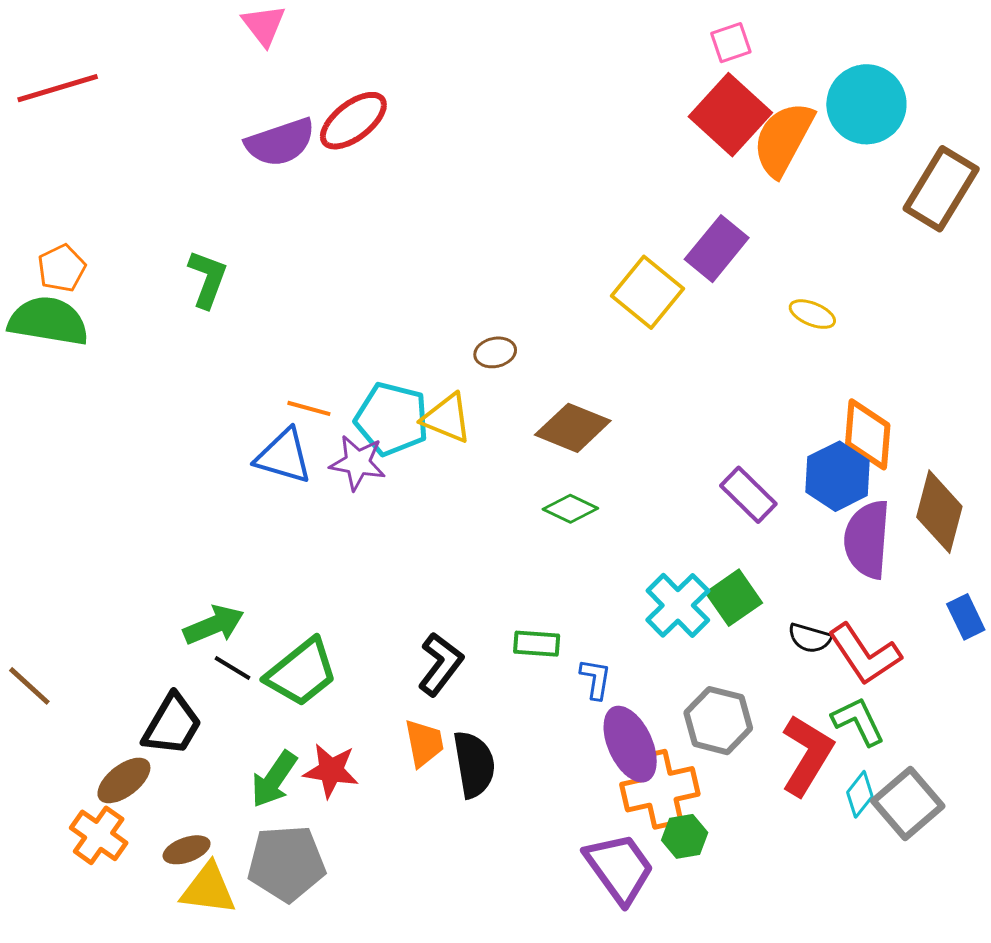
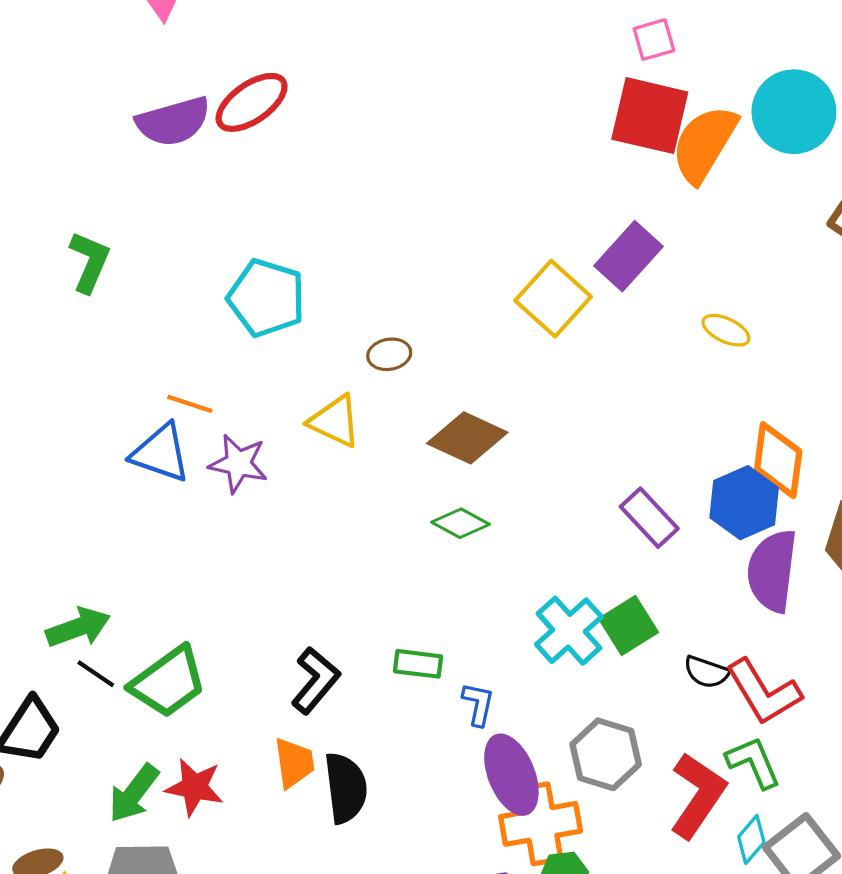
red square: (730, 115) -> (650, 116), turned -32
cyan pentagon: (392, 419) -> (266, 298), moved

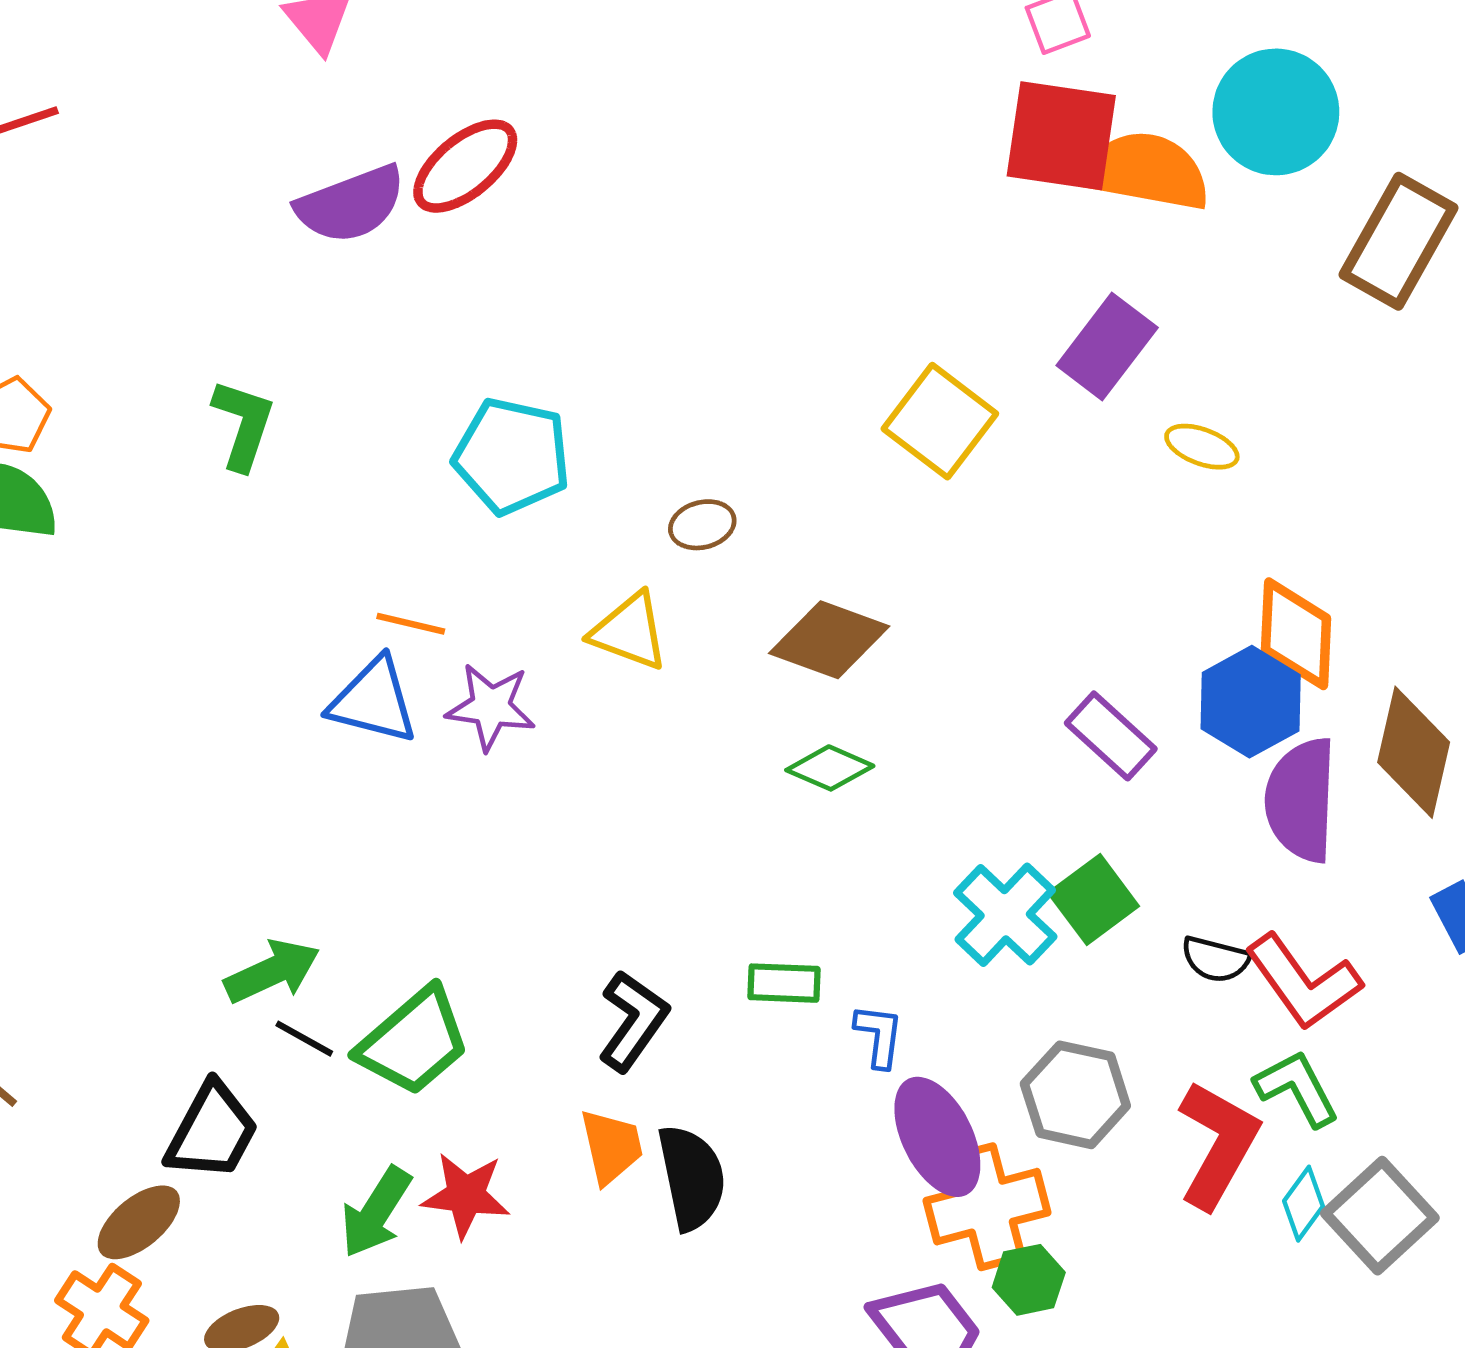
orange semicircle: (704, 144) -> (1146, 171), turned 74
purple rectangle: (628, 256) -> (1107, 347), moved

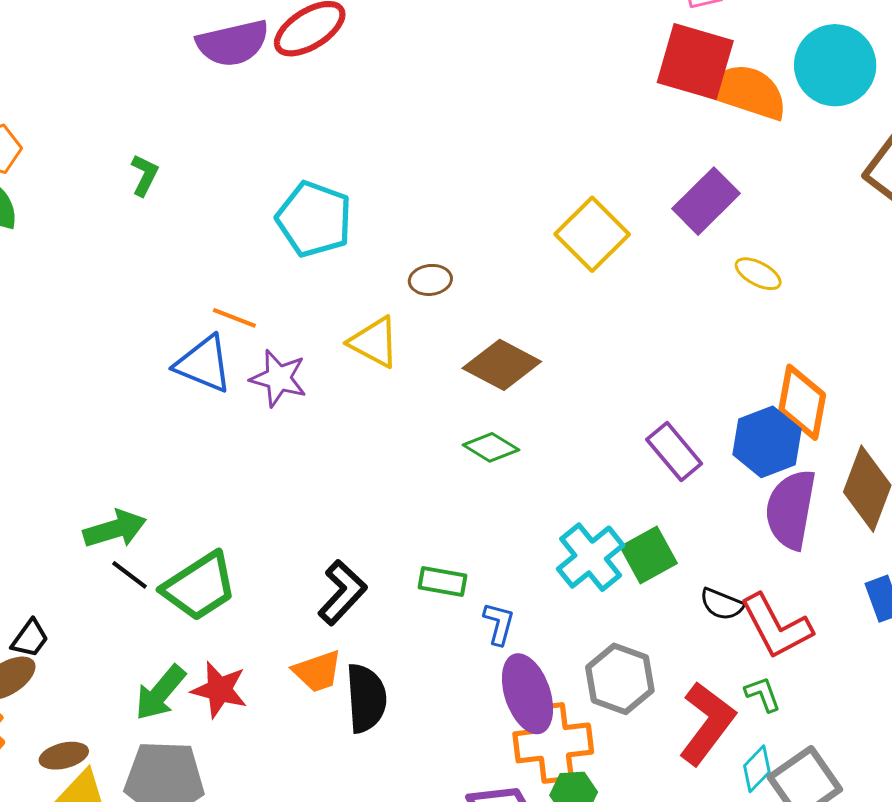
green L-shape: (243, 424) -> (144, 175), size x0.7
green L-shape: (1297, 1088) -> (763, 694), size x0.7
black trapezoid: (212, 1131) -> (30, 639), moved, size x0.6
orange trapezoid: (612, 1147) -> (317, 671), turned 76

